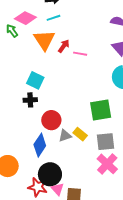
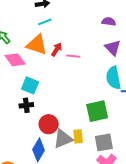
pink diamond: (25, 18) -> (15, 60), moved, turned 30
orange triangle: (44, 40) -> (37, 45), turned -35
yellow rectangle: (80, 134) -> (78, 136), turned 48
gray triangle: (65, 136) -> (63, 139), size x1.5

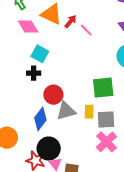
pink line: (73, 56) -> (86, 30), turned 32
yellow rectangle: (78, 136) -> (89, 112), moved

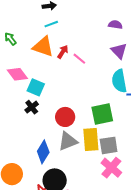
pink diamond: (28, 27) -> (17, 74), moved
black cross: (34, 73) -> (32, 107), turned -32
red circle: (53, 95) -> (65, 117), moved
yellow rectangle: (89, 112) -> (91, 139), size x1.6

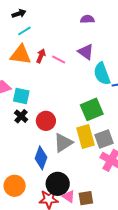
purple triangle: (119, 51) -> (86, 52), moved
red circle: (65, 117) -> (46, 121), moved

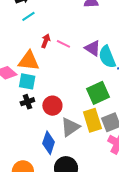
purple triangle: (86, 52) -> (93, 48), moved
orange triangle: (21, 55) -> (29, 61), moved
black cross: (21, 116) -> (27, 102), turned 32

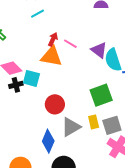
orange triangle: (29, 61) -> (51, 56), moved
black cross: (27, 102) -> (16, 85), moved
yellow rectangle: (92, 120) -> (94, 122), size x0.6

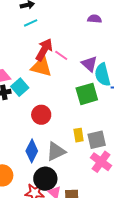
red arrow: (53, 39) -> (44, 50), size x1.6
cyan square: (31, 78) -> (20, 87), turned 30
green square: (101, 95) -> (87, 94), moved
gray triangle: (71, 127) -> (56, 151), moved

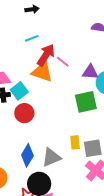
cyan line: (31, 23) -> (32, 38), moved
purple triangle: (89, 64) -> (90, 72), turned -42
red circle: (41, 115) -> (24, 113), moved

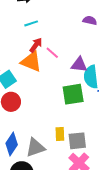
cyan line: (32, 38) -> (31, 23), moved
red arrow: (46, 55) -> (36, 45), size x0.7

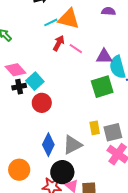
orange triangle: (31, 62) -> (69, 19), moved

